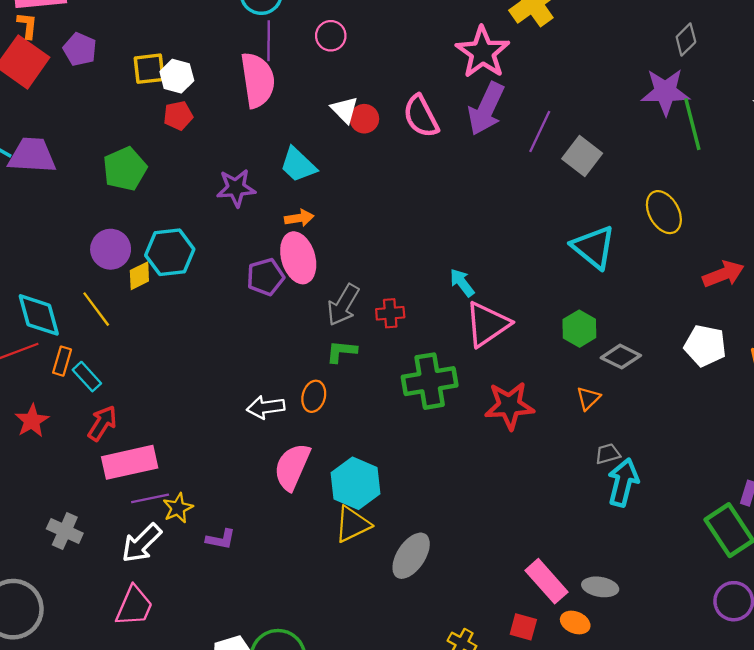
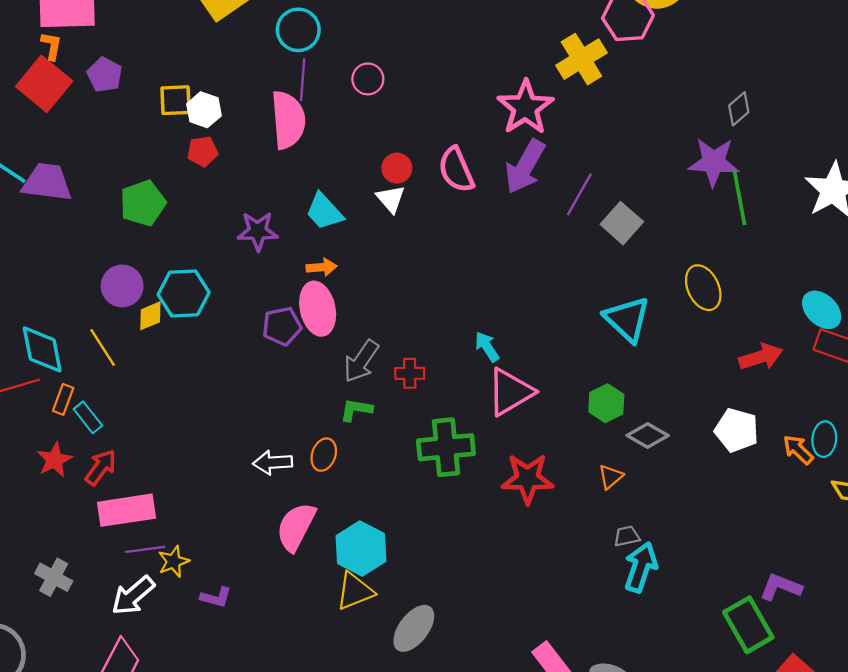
white triangle: (344, 110) -> (391, 199), moved
red star: (32, 421) -> (54, 460), moved

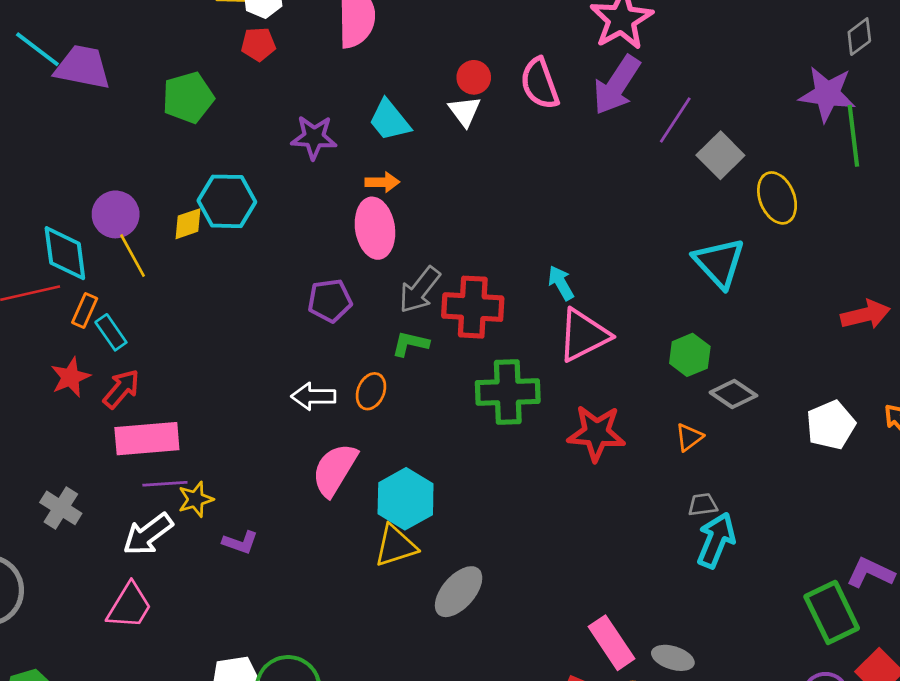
purple circle: (122, 286) -> (116, 214), moved
yellow ellipse: (703, 288) -> (777, 198), moved
purple pentagon: (282, 326) -> (330, 301), moved
red cross: (410, 373) -> (473, 307), size x1.8
white pentagon: (737, 430) -> (831, 425), moved, turned 30

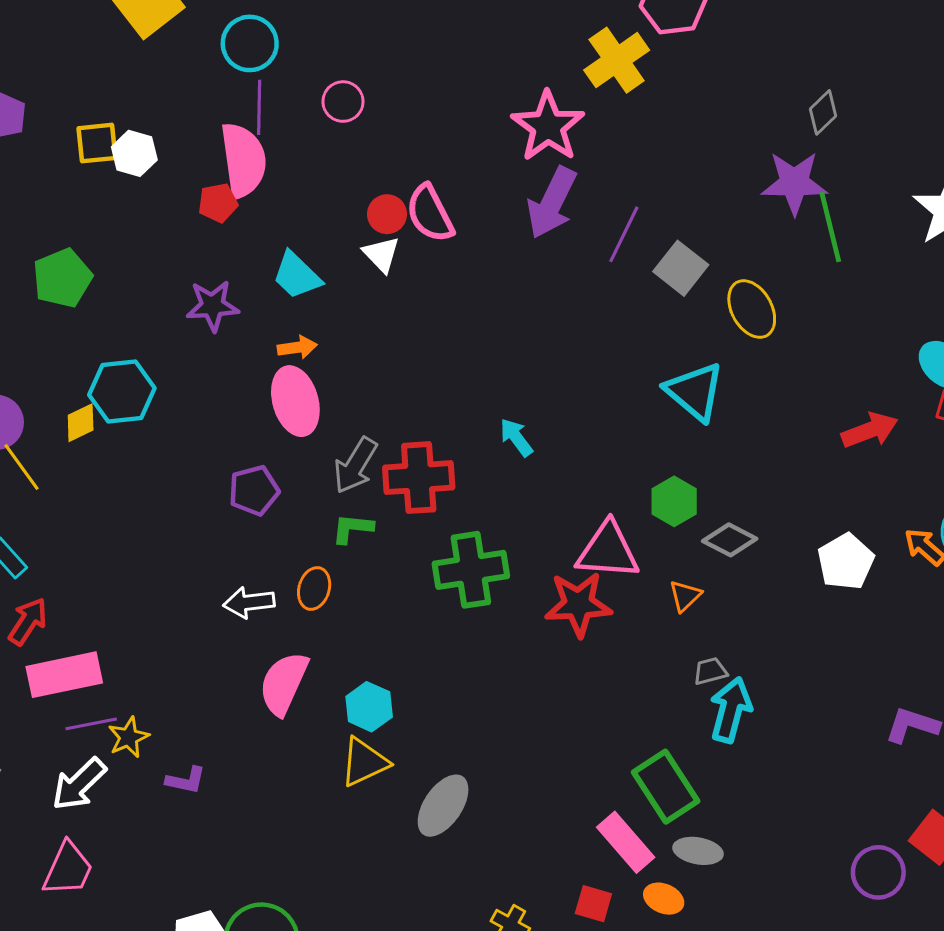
red pentagon: (258, 44) -> (218, 203), moved
pink semicircle: (540, 83) -> (430, 214), moved
pink triangle: (584, 335) -> (608, 551), moved, turned 38
cyan hexagon: (406, 499) -> (369, 707), size x0.7
green rectangle: (832, 612) -> (666, 787), moved

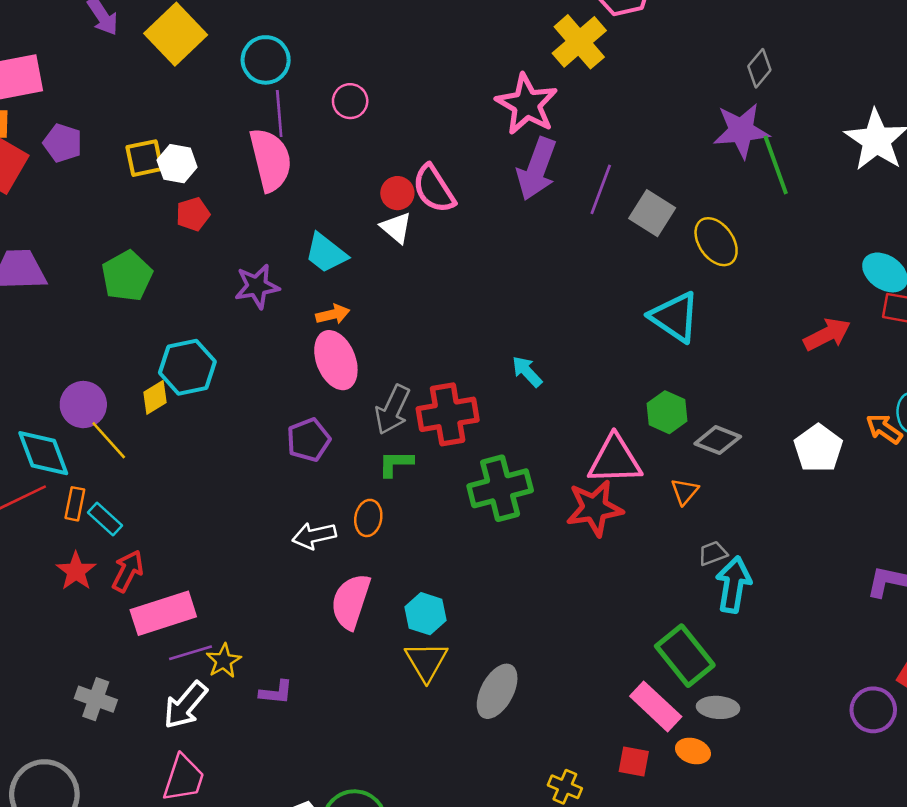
red pentagon: (218, 203) -> (193, 214), moved
yellow triangle: (364, 762) -> (426, 661), turned -30

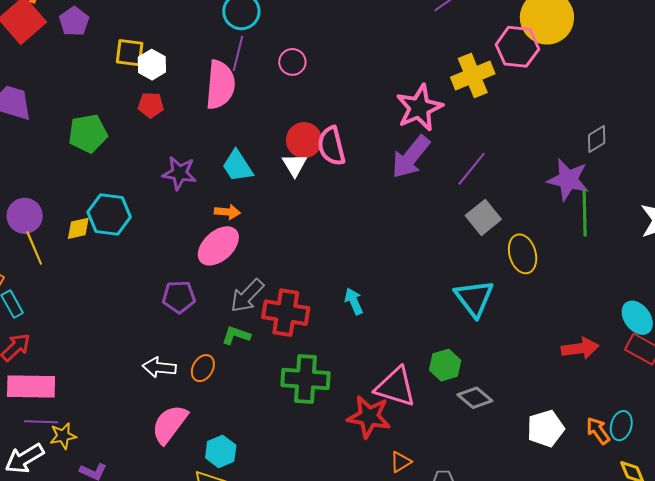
purple line: (601, 189) -> (472, 169), moved
red circle: (397, 193) -> (304, 140), size x1.4
pink ellipse: (336, 360) -> (218, 246), turned 51
orange triangle: (685, 491) -> (401, 462), moved

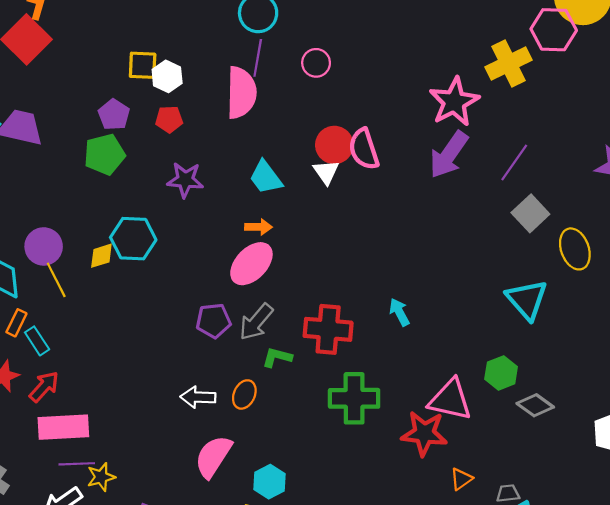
purple pentagon: (74, 21) -> (114, 115), moved
purple star: (179, 173) -> (185, 180), moved
gray arrow: (247, 296) -> (256, 322), moved

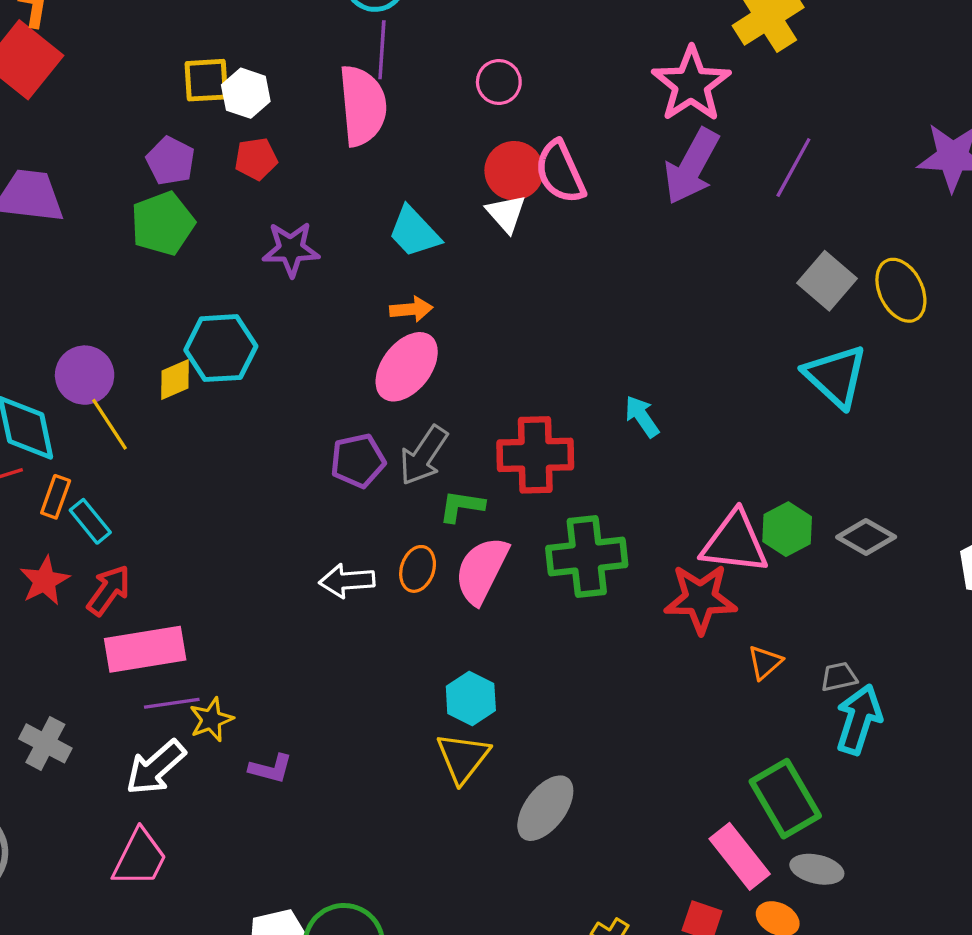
pink circle: (316, 63) -> (499, 82), moved
gray square: (530, 213) -> (827, 281), moved
green hexagon: (501, 373) -> (787, 529), moved
pink semicircle: (213, 457) -> (482, 570), moved

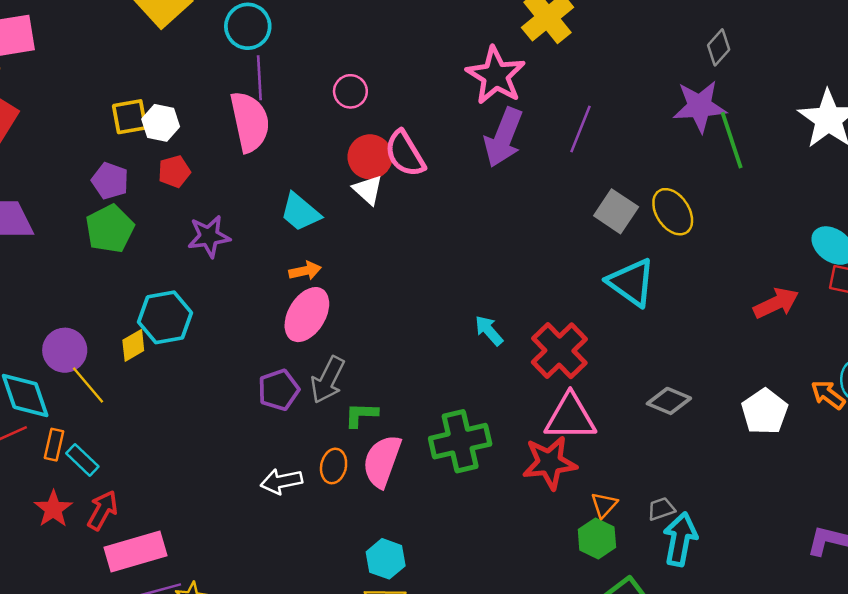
red cross: (535, 455) -> (559, 351), moved, turned -36
green hexagon: (787, 529) -> (597, 538), moved

